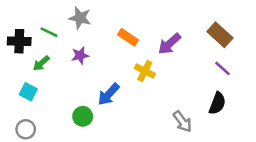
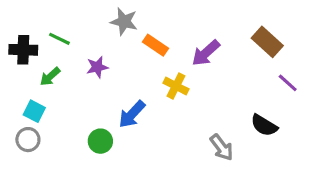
gray star: (80, 18) -> (124, 21), moved
purple line: (223, 68) -> (288, 83), moved
black semicircle: (217, 103) -> (264, 125), turned 100
gray circle: (26, 129) -> (28, 140), moved

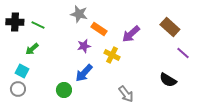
black cross: (23, 50) -> (15, 22), moved
purple star: (97, 67) -> (84, 46), moved
gray arrow: (222, 147) -> (126, 94), moved

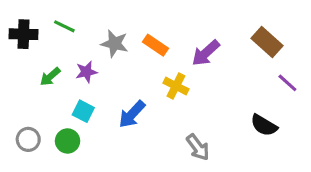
gray star: (79, 14) -> (115, 44), moved
green line: (38, 25) -> (64, 26), moved
purple star: (84, 46) -> (86, 72), moved
cyan square: (22, 71) -> (83, 111), moved
green circle: (64, 90) -> (68, 141), moved

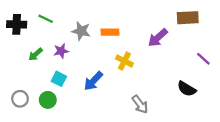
brown rectangle: (267, 42) -> (188, 18), moved, turned -45
orange rectangle: (155, 45) -> (110, 32), turned -35
purple arrow: (206, 53) -> (158, 38), moved

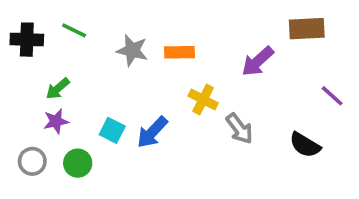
purple star: (61, 51) -> (56, 121), moved
cyan square: (59, 79) -> (112, 130), moved
gray arrow: (140, 104) -> (239, 129), moved

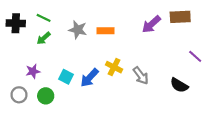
purple arrow: (258, 61) -> (151, 24), moved
green arrow: (58, 89) -> (44, 38), moved
yellow cross: (203, 100) -> (114, 67), moved

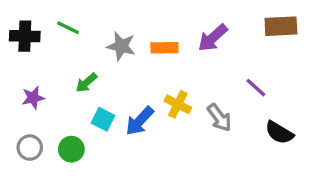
purple arrow: (151, 24) -> (213, 38), moved
green arrow: (44, 38) -> (86, 83), moved
purple line: (195, 56) -> (256, 88), moved
purple star: (33, 71) -> (33, 98), moved

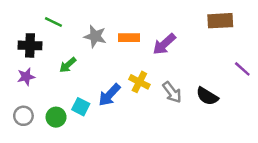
black cross: (25, 36) -> (30, 45), moved
purple arrow: (213, 38) -> (164, 44), moved
purple line: (256, 88) -> (242, 69), moved
cyan square: (103, 119) -> (81, 107), moved
black semicircle: (279, 133) -> (207, 96), moved

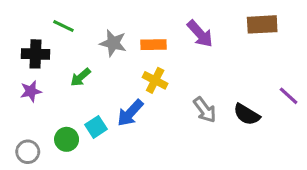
purple arrow: (164, 44) -> (200, 34), moved, turned -90
purple line: (242, 69) -> (289, 96), moved
yellow cross: (139, 82) -> (155, 80), moved
cyan square: (81, 107) -> (96, 127), turned 30
gray circle: (23, 116) -> (28, 152), moved

